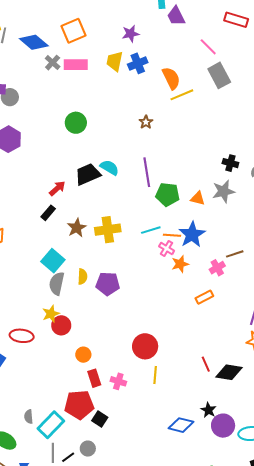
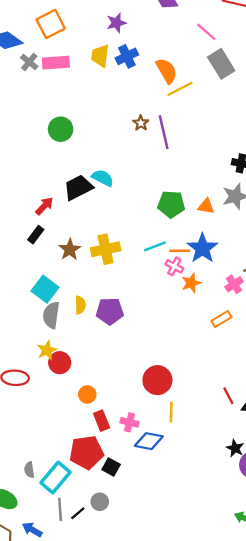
purple line: (147, 172) -> (164, 132), moved
blue diamond: (181, 425) -> (149, 441), moved

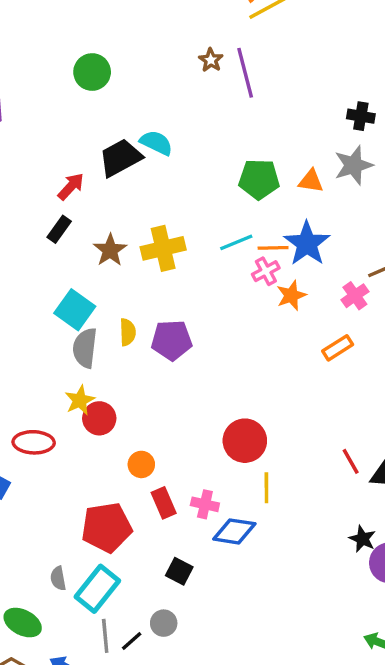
pink cross: (174, 266) -> (266, 271), turned 36
red pentagon: (86, 452) -> (107, 527), moved

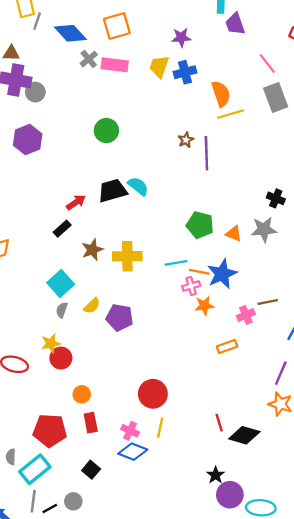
yellow semicircle: (128, 332) -> (92, 306), turned 36
gray semicircle: (85, 348) -> (62, 310), size x0.6
pink cross: (205, 504) -> (130, 431), moved

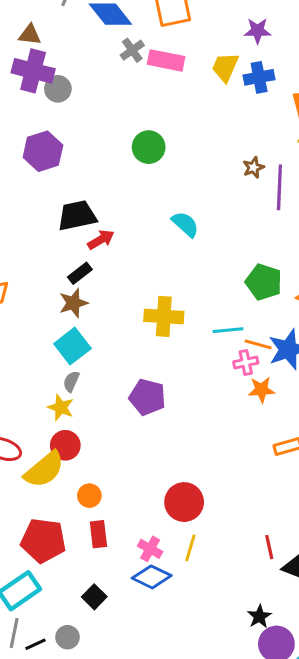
black trapezoid: (113, 191) -> (77, 216), moved
brown star: (92, 250) -> (73, 303), moved
yellow semicircle: (92, 306) -> (44, 470), moved, size x1.8
yellow star: (51, 343) -> (61, 407), moved, turned 30

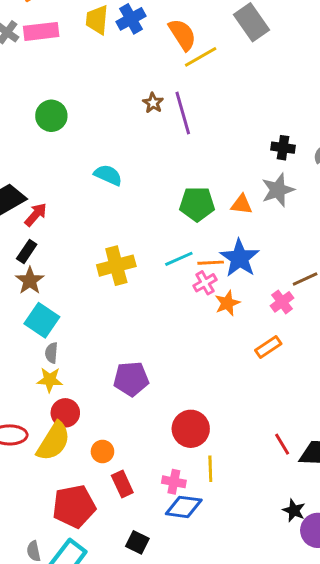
purple pentagon: (147, 397) -> (131, 379), moved

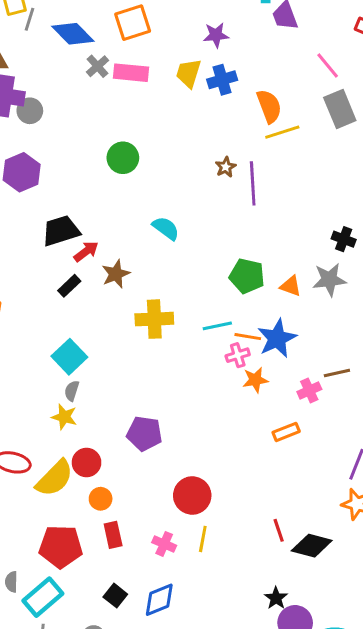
brown star: (30, 281) -> (116, 274), moved
red circle: (65, 413) -> (87, 462), moved
blue diamond: (184, 507) -> (159, 600), moved, turned -42

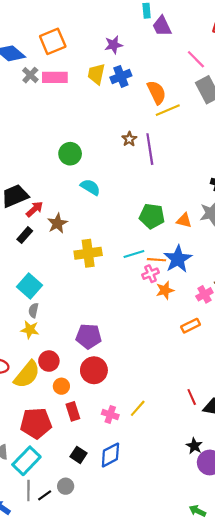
green circle: (123, 158) -> (70, 154), moved
red circle: (192, 496) -> (94, 370), moved
yellow line: (203, 539) -> (138, 408), turned 36

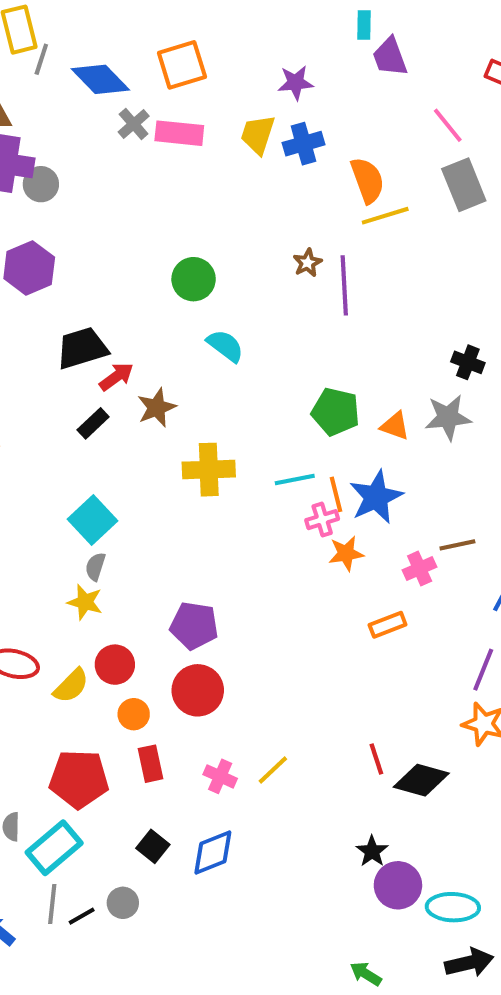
orange line: (156, 260) -> (336, 494), turned 66
yellow semicircle: (27, 374) -> (71, 686), size x0.7

